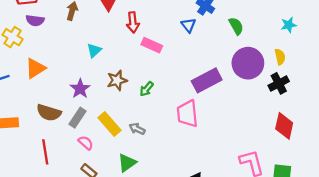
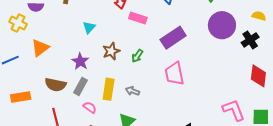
yellow semicircle: (280, 57) -> (259, 16), moved, turned -56
purple rectangle: (207, 80) -> (173, 38), moved
yellow rectangle: (110, 124) -> (109, 89), turned 55

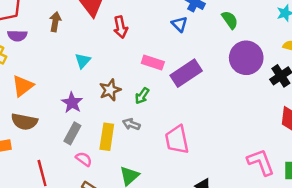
pink rectangle: (138, 18) -> (153, 62), moved
pink trapezoid: (174, 74) -> (177, 140), moved
brown semicircle: (55, 85) -> (24, 122), moved
gray arrow: (133, 91) -> (131, 124), moved

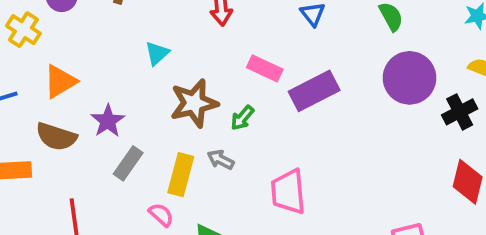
brown star: (110, 90) -> (194, 103), size x1.4
purple star: (72, 103) -> (108, 121), moved
pink semicircle: (84, 159) -> (161, 215), moved

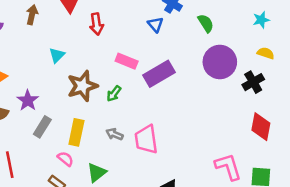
gray arrow: (221, 160) -> (114, 134), moved

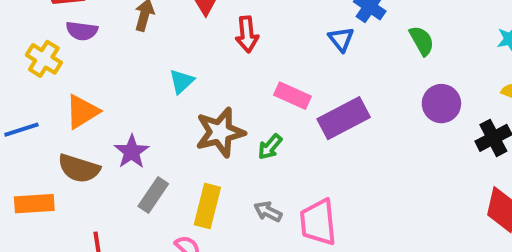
purple circle: (220, 62) -> (441, 104), size x0.7

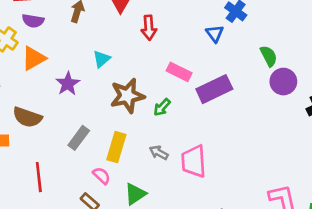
green semicircle: (422, 41) -> (269, 56), moved
orange triangle: (82, 112) -> (34, 58), moved
purple star: (132, 152) -> (68, 84), moved

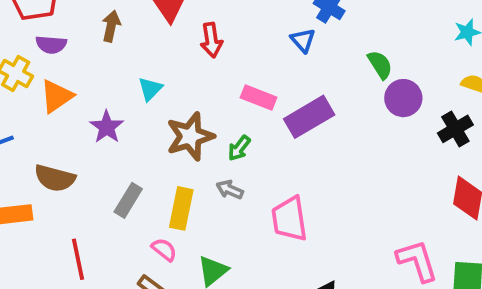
gray arrow: (159, 153) -> (230, 190), moved

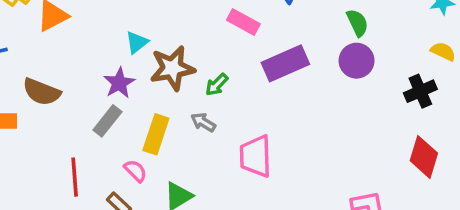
cyan triangle: (150, 89) -> (137, 42), moved
pink rectangle: (259, 97) -> (243, 22), moved
purple circle: (403, 98) -> (357, 61), moved
purple star: (107, 127) -> (119, 83), moved
red line: (78, 259) -> (75, 177), moved

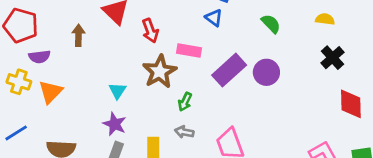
yellow semicircle: (443, 51) -> (325, 19), moved
purple circle: (357, 61) -> (266, 72), moved
brown star: (172, 68) -> (160, 72), moved

